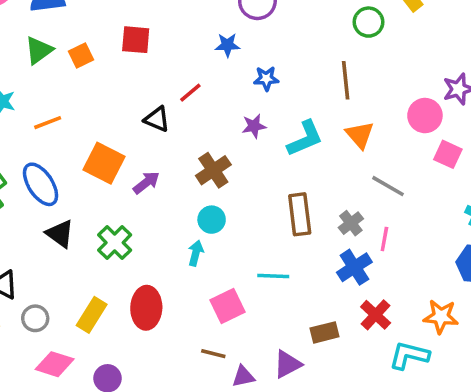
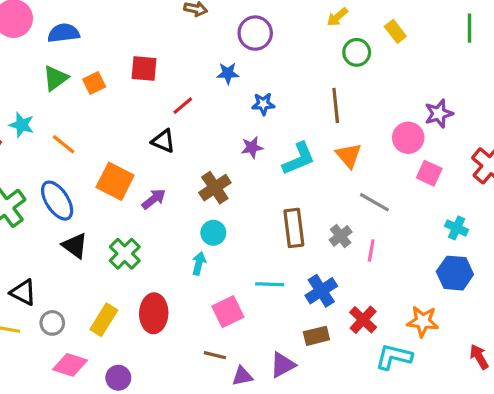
red line: (190, 93) -> (183, 106), moved
orange line: (48, 123) -> (64, 144), turned 60
blue cross: (354, 267) -> (321, 291), moved

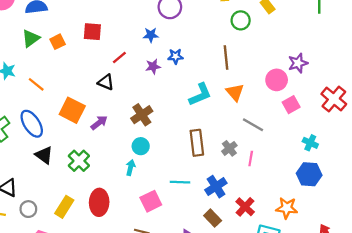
purple star: (252, 147) -> (153, 66), moved
pink square: (429, 173) -> (291, 105), turned 36
brown rectangle: (316, 336) -> (213, 218), turned 60

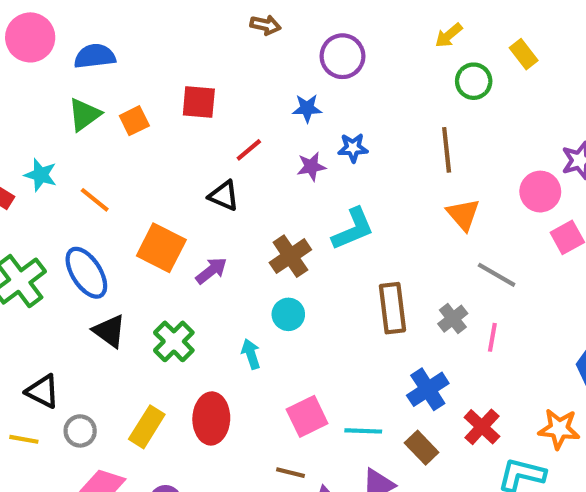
cyan L-shape: (200, 95) -> (353, 229), moved
cyan arrow: (131, 168) -> (251, 354), moved, turned -32
cyan line: (180, 182) -> (363, 431), moved

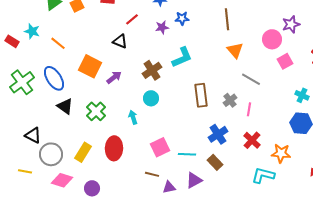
red cross: (482, 427) -> (252, 140), moved
gray circle: (80, 431) -> (51, 154), size x1.5
yellow line: (24, 439) -> (25, 171), moved

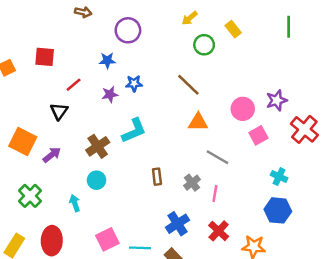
brown line: (227, 19) -> (188, 85), turned -40
purple star: (291, 24) -> (277, 100), moved
black triangle: (120, 41) -> (59, 111), turned 42
orange triangle: (235, 50) -> (198, 122), turned -48
brown rectangle: (201, 95) -> (157, 177), size x0.6

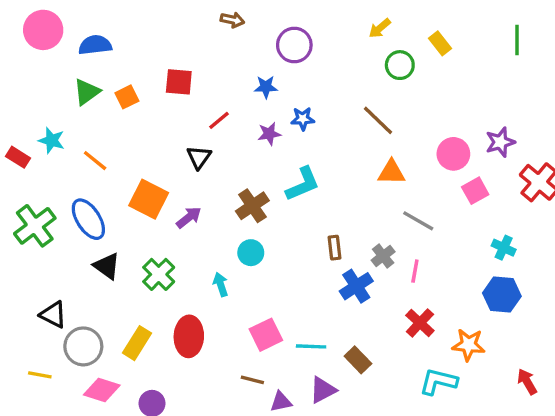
blue cross: (177, 224) -> (356, 286), moved

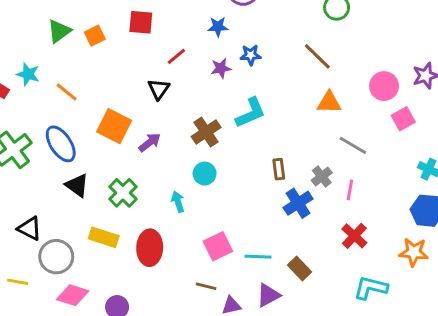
yellow rectangle: (137, 343) -> (104, 237), moved, turned 76
orange star: (468, 345) -> (414, 252), moved

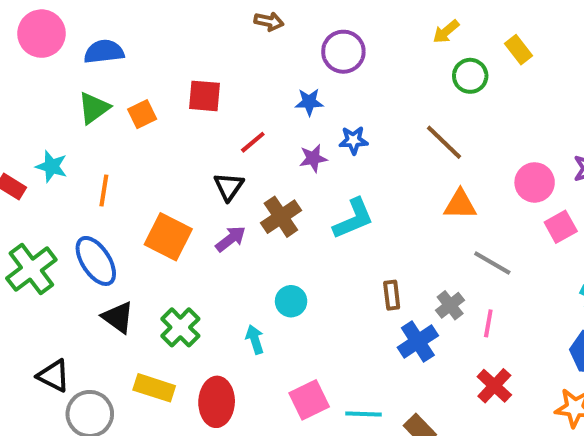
orange line: (67, 92) -> (104, 191), turned 60
brown cross: (206, 132) -> (281, 217), moved
purple arrow: (150, 142) -> (231, 239), moved

